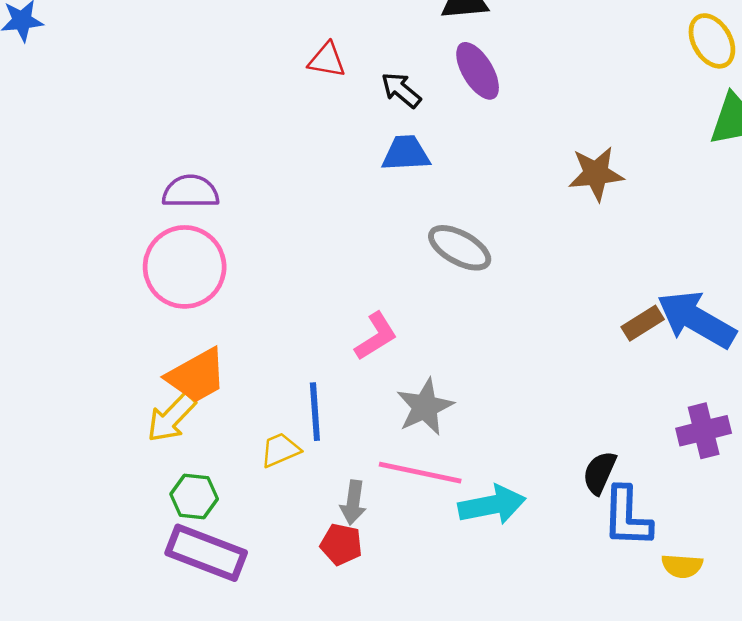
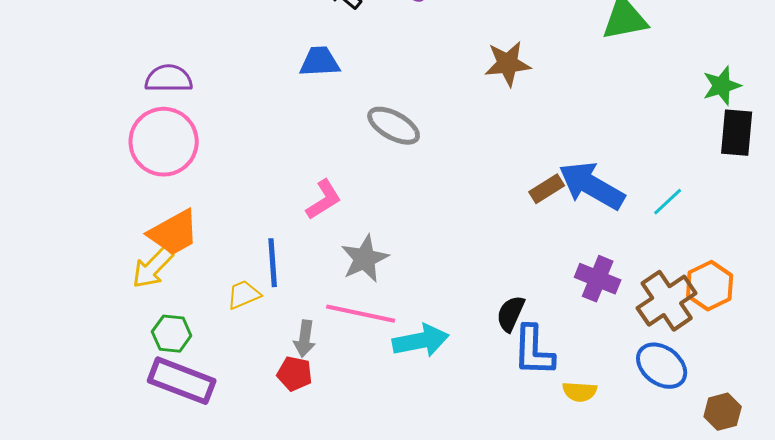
blue trapezoid: (406, 153) -> (320, 62), moved
purple cross: (704, 431) -> (598, 279), turned 36

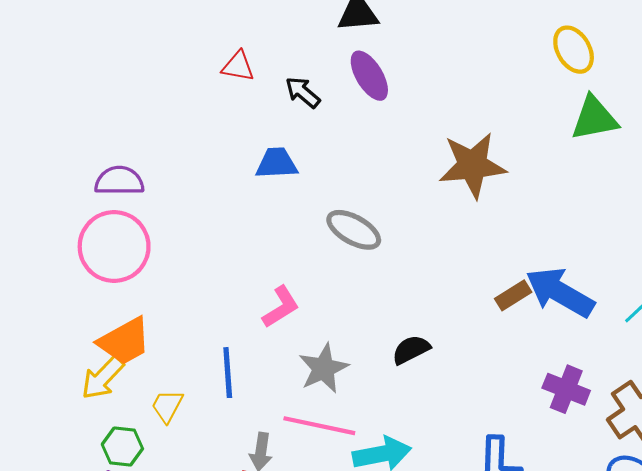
brown star: (508, 64) -> (472, 165), size x1.4
yellow trapezoid: (244, 295) -> (167, 406), moved, turned -39
black semicircle: (511, 314) -> (411, 350), moved, turned 39

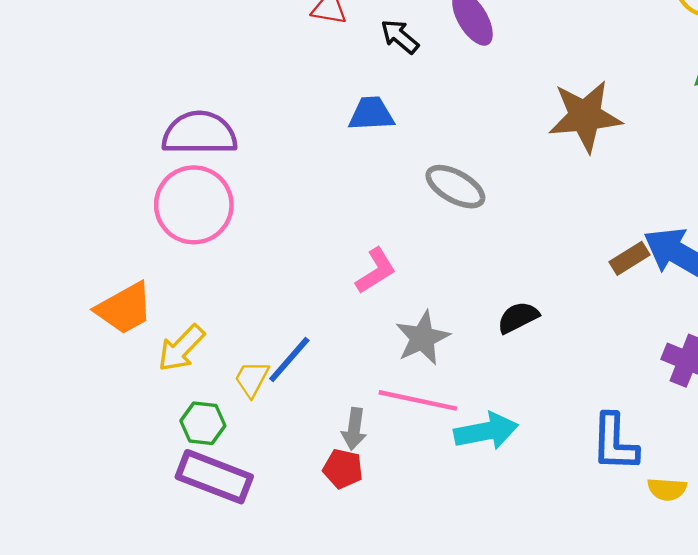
purple semicircle: (119, 181) -> (199, 133), size x1.4
orange trapezoid: (125, 341) -> (124, 308), moved
blue line: (228, 373) -> (289, 360), moved, turned 45

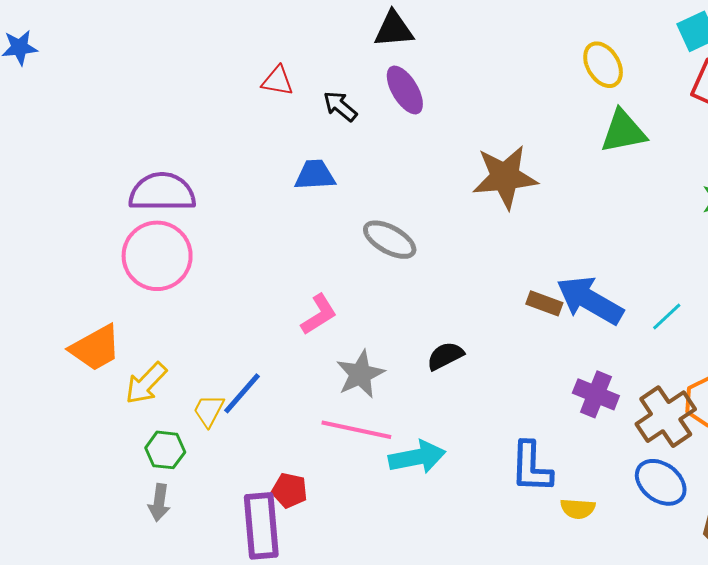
brown rectangle: (629, 258) -> (544, 303), turned 52
gray arrow: (354, 429) -> (159, 503), moved
purple rectangle: (214, 477) -> (261, 526), moved, turned 64

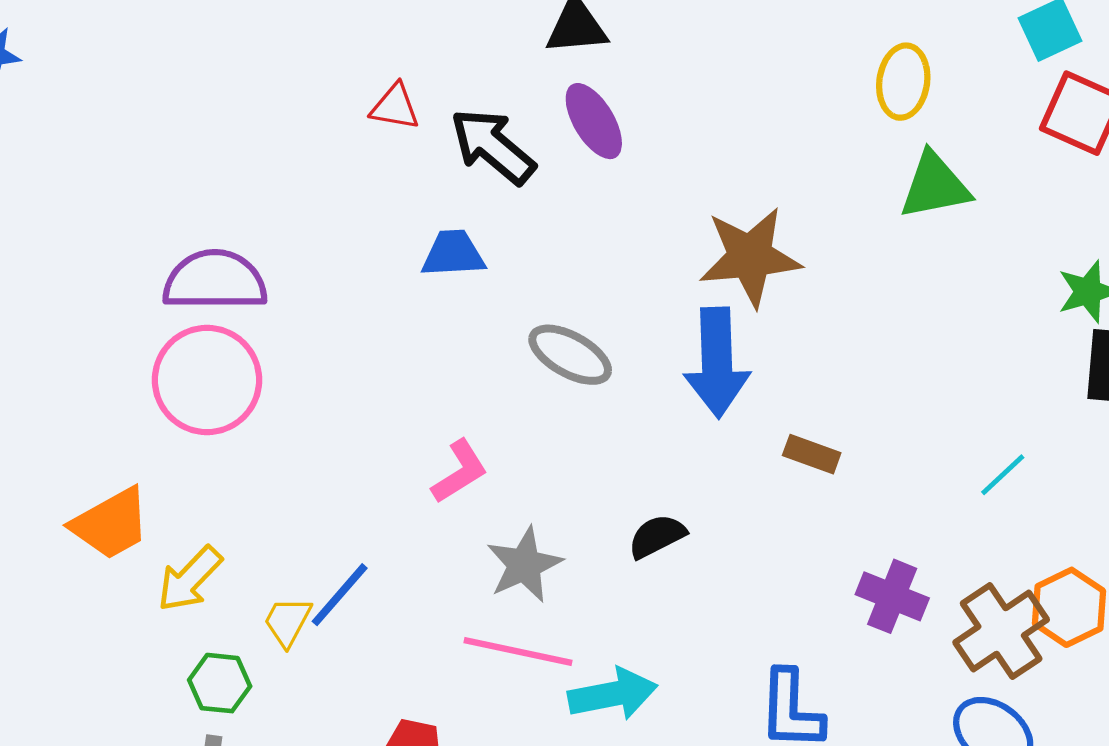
yellow ellipse: (603, 65) -> (903, 82), turned 39
black arrow: (340, 106) -> (493, 146), size x1.6
blue arrow: (590, 300) -> (717, 363), moved, turned -122

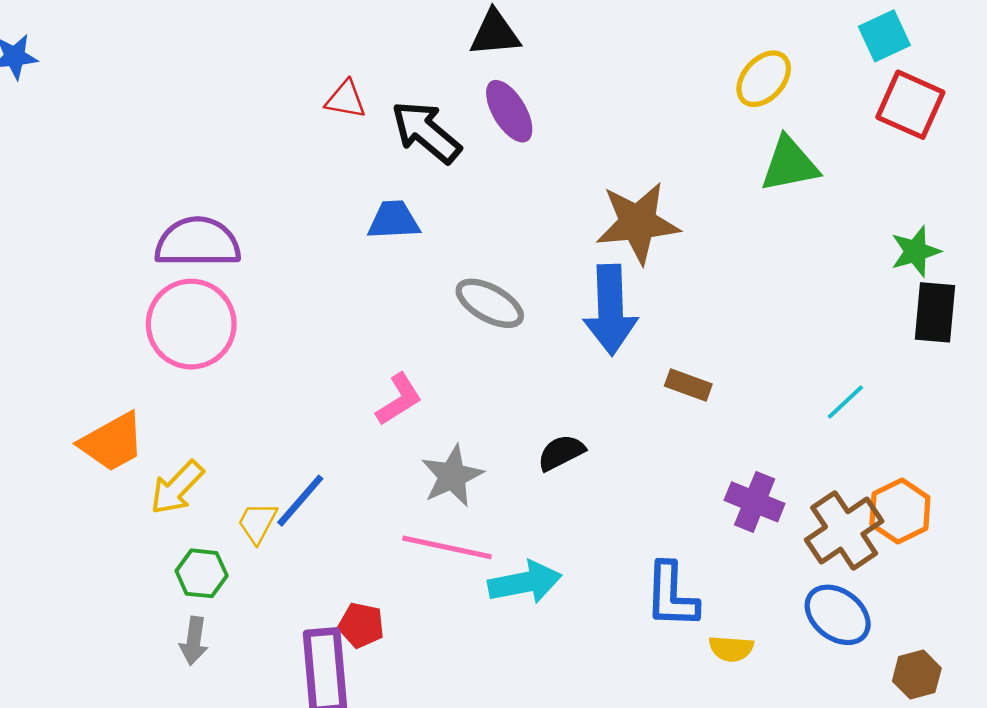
yellow ellipse: (903, 82) -> (764, 79), turned 34

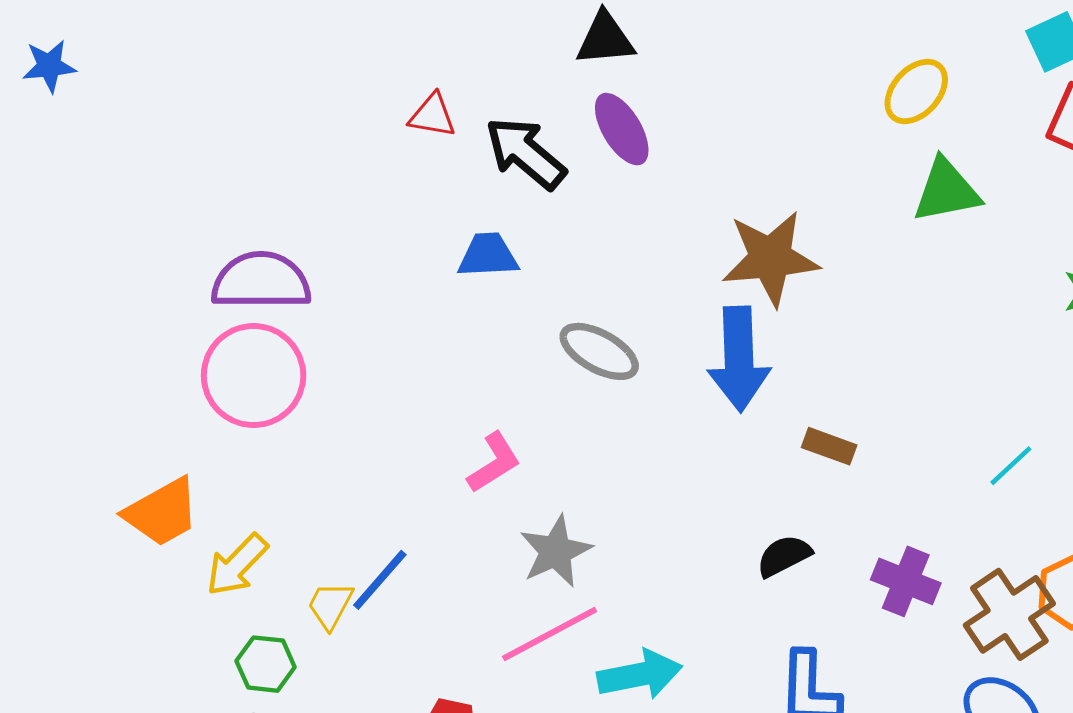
black semicircle: (561, 453) -> (784, 556), moved
pink line: (447, 547) -> (550, 634), turned -40

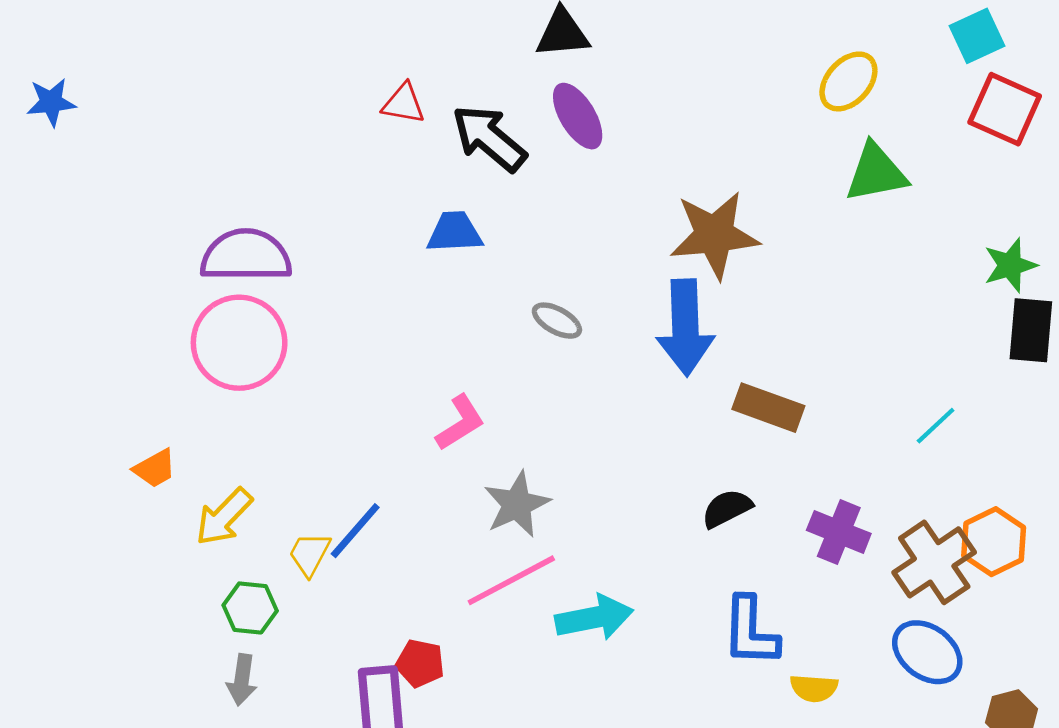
blue star: (49, 66) -> (51, 102), moved
gray ellipse: (599, 351) -> (557, 321), size x0.7
brown rectangle: (829, 446) -> (768, 408), size x1.4
orange trapezoid: (162, 512) -> (155, 468), size x0.6

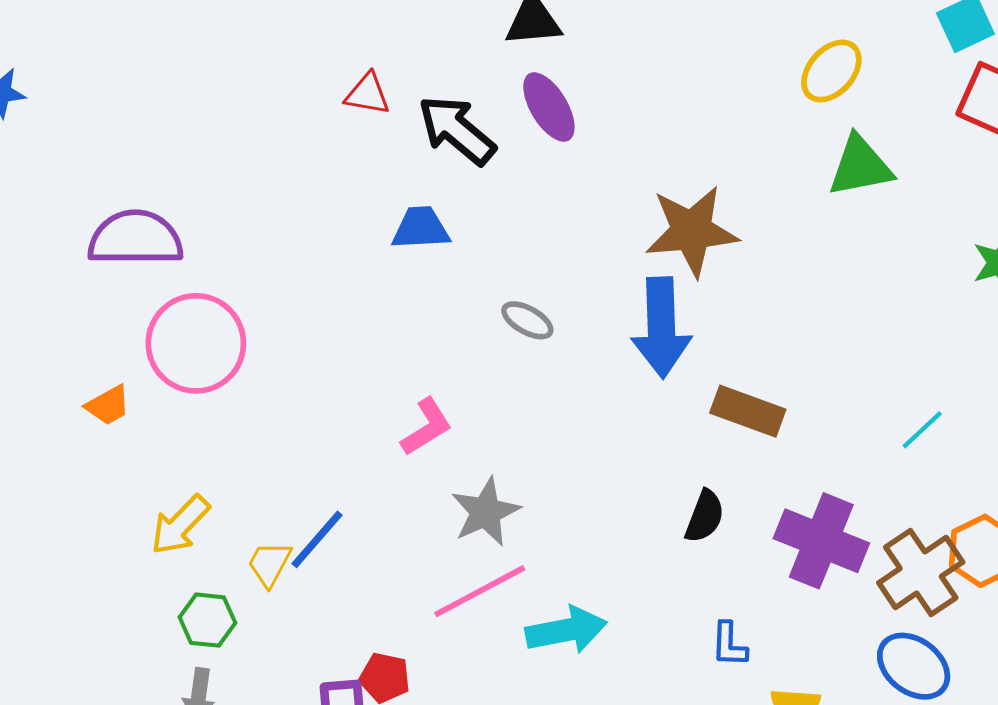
purple semicircle: (246, 256) -> (135, 238), moved
orange trapezoid: (155, 468) -> (108, 405), moved
black semicircle: (727, 508) -> (705, 516), turned 138
purple cross: (839, 532) -> (821, 541), size x1.4
blue L-shape: (750, 631) -> (729, 645), size x0.6

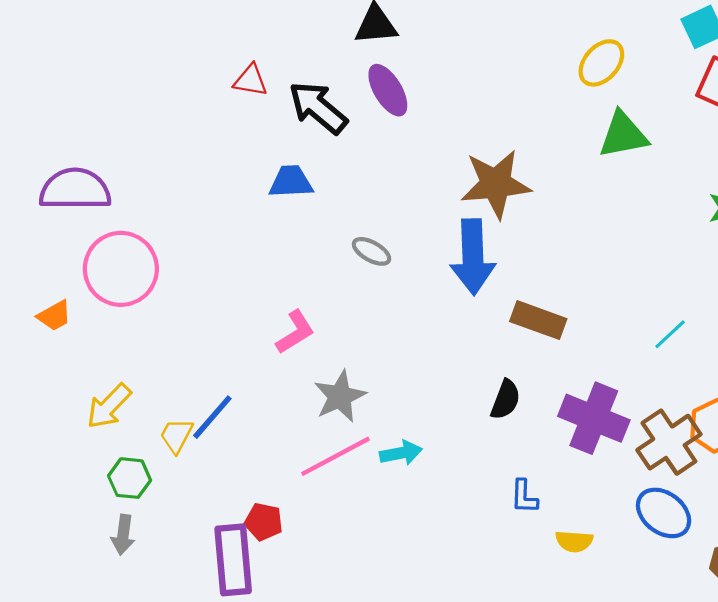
cyan arrow: (566, 630) -> (401, 453), moved, size x0.7

